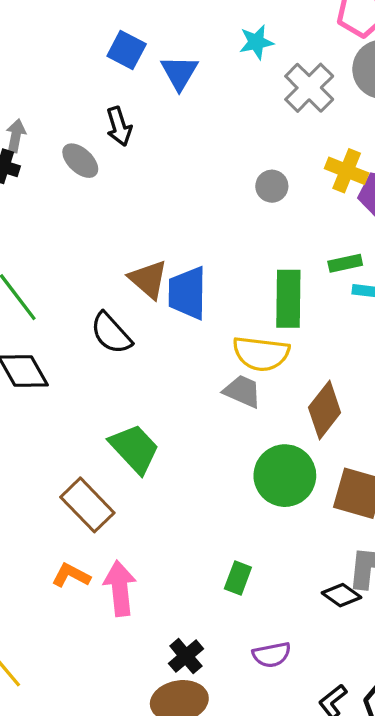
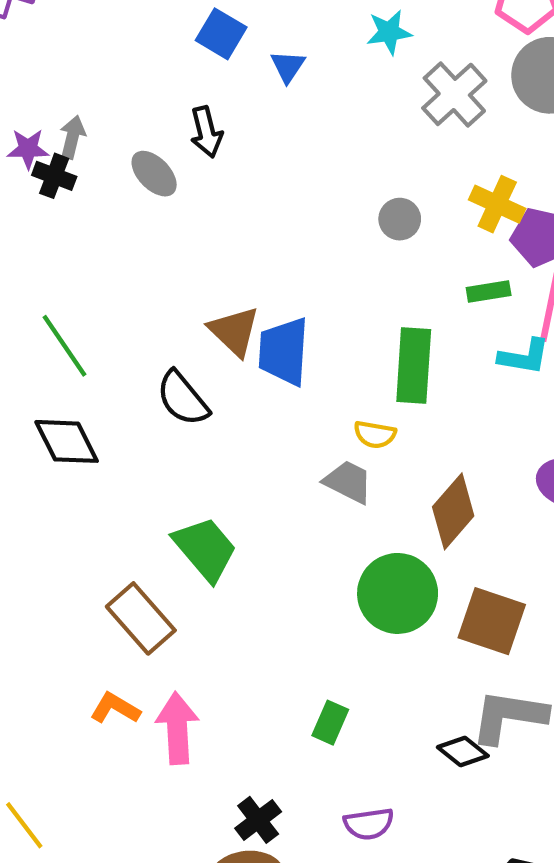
blue triangle: (179, 72) -> (288, 66), size x0.7
green rectangle: (345, 263) -> (489, 291), moved
yellow semicircle: (261, 354) -> (375, 434), size x0.6

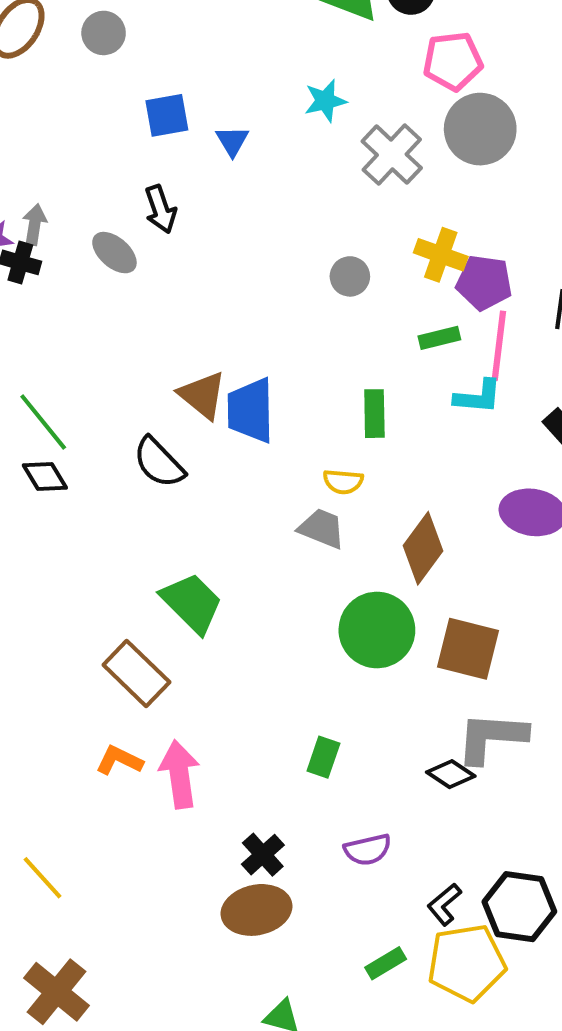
blue square: (221, 34) -> (167, 115), turned -36
green rectangle: (414, 366) -> (374, 414), size x0.7
black diamond: (67, 441) -> (45, 477), moved, size x0.7

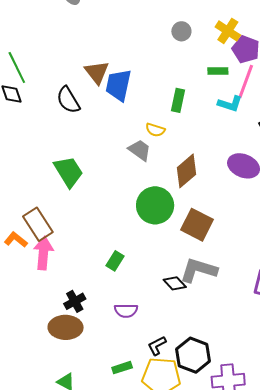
brown rectangle: (136, 674) -> (38, 224), moved

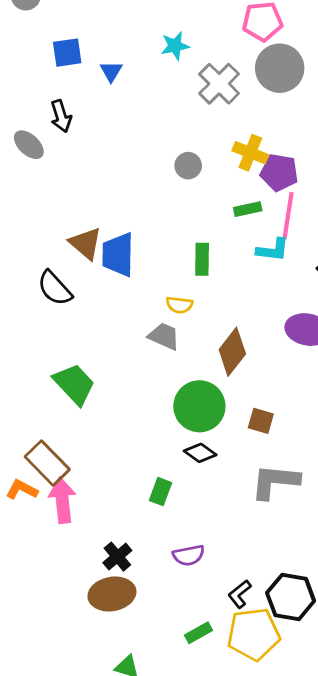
brown square: (197, 225) -> (261, 421), size x0.6
black diamond: (175, 283) -> (200, 453), moved

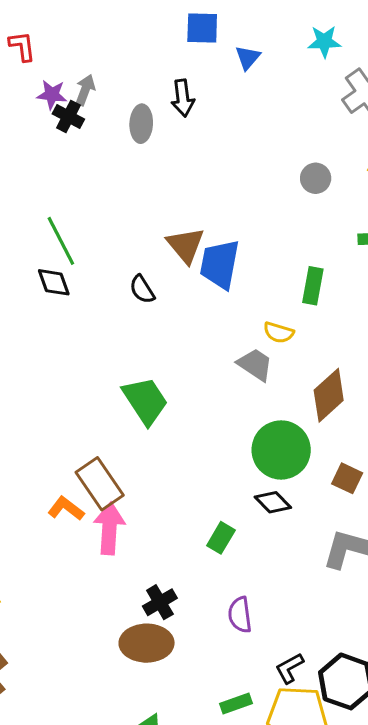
gray ellipse: (29, 145) -> (141, 124), turned 40
black semicircle: (55, 288) -> (142, 289), size x0.7
purple semicircle: (189, 555) -> (240, 615), turned 84

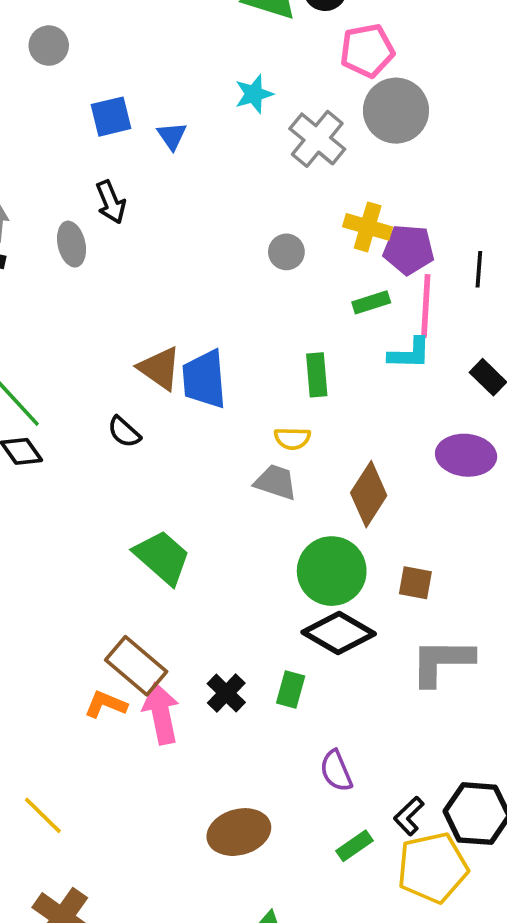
black diamond: (273, 502) -> (339, 633), size x1.6
black cross: (160, 602) -> (226, 693), moved
green rectangle: (236, 703) -> (354, 846), moved

